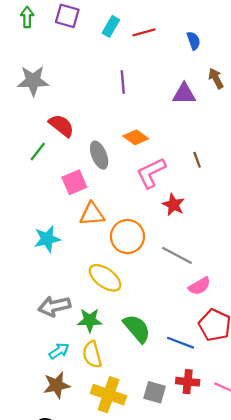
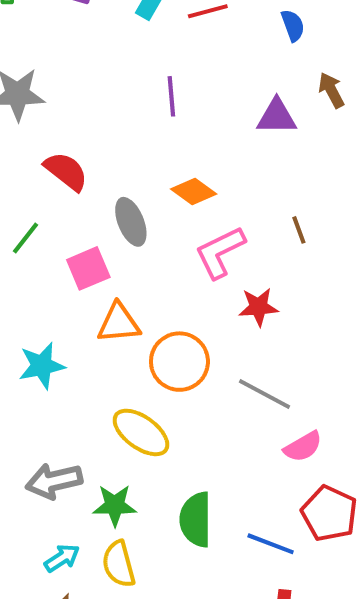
green line: (38, 152) -> (26, 238), moved
red star: (173, 205) -> (258, 307), turned -30
green semicircle: (137, 329) -> (196, 520), turned -140

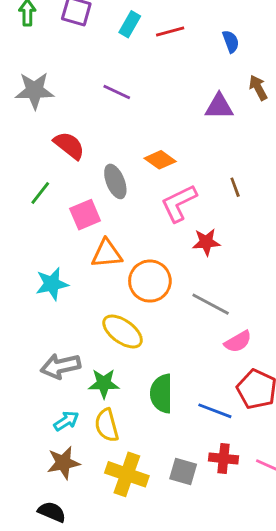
purple line: (171, 96) -> (117, 92), moved, turned -60

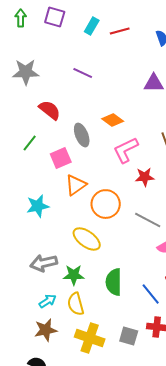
orange triangle: (107, 254) -> (76, 185), turned -30
blue line: (215, 411) -> (151, 294), turned 30

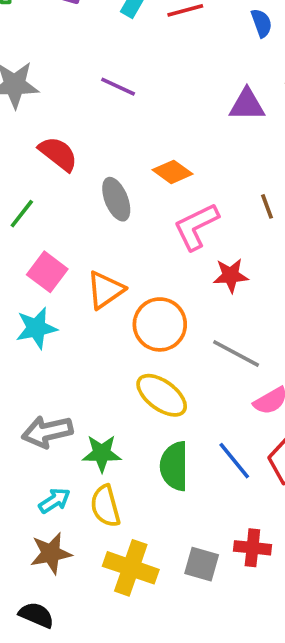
pink square: (61, 158) -> (47, 272), moved, turned -30
yellow ellipse: (87, 239) -> (162, 395), moved
blue line: (151, 294) -> (234, 461), moved

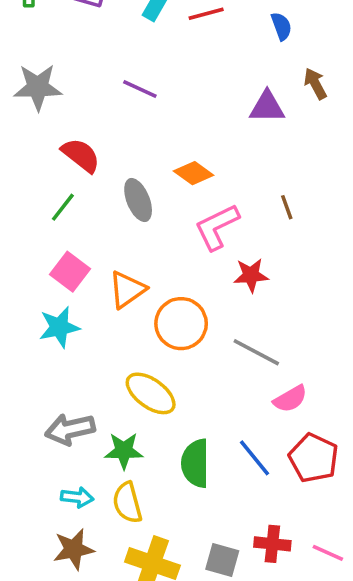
green line: (22, 214) -> (63, 207), moved
yellow ellipse: (162, 395) -> (151, 393), moved
cyan arrow: (55, 501) -> (77, 497), turned 40

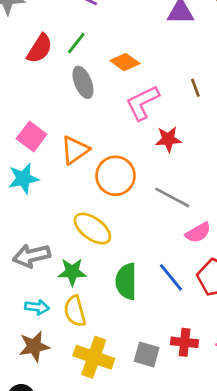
red semicircle: (81, 155) -> (40, 48), turned 84
green line: (63, 207) -> (76, 43), moved

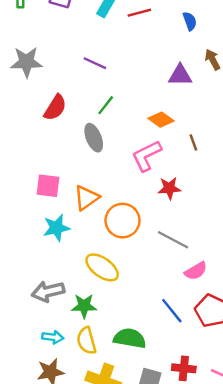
green line: (76, 43) -> (106, 105), moved
orange diamond: (125, 62) -> (161, 120), moved
pink square: (32, 136) -> (48, 186), turned -30
cyan star: (23, 178) -> (56, 228), moved
green semicircle: (126, 281) -> (130, 338), moved, turned 100

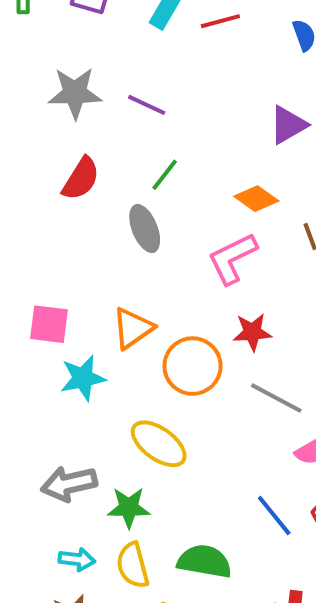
gray star: (26, 62) -> (75, 93), moved
purple triangle: (180, 75) -> (288, 125), turned -30
pink square: (48, 186) -> (49, 324), moved
red star: (169, 188) -> (252, 332), moved

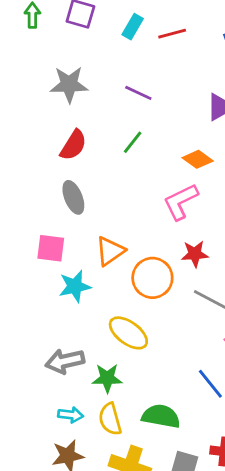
purple line: (147, 105) -> (138, 93), moved
gray ellipse: (145, 229) -> (73, 197), moved

